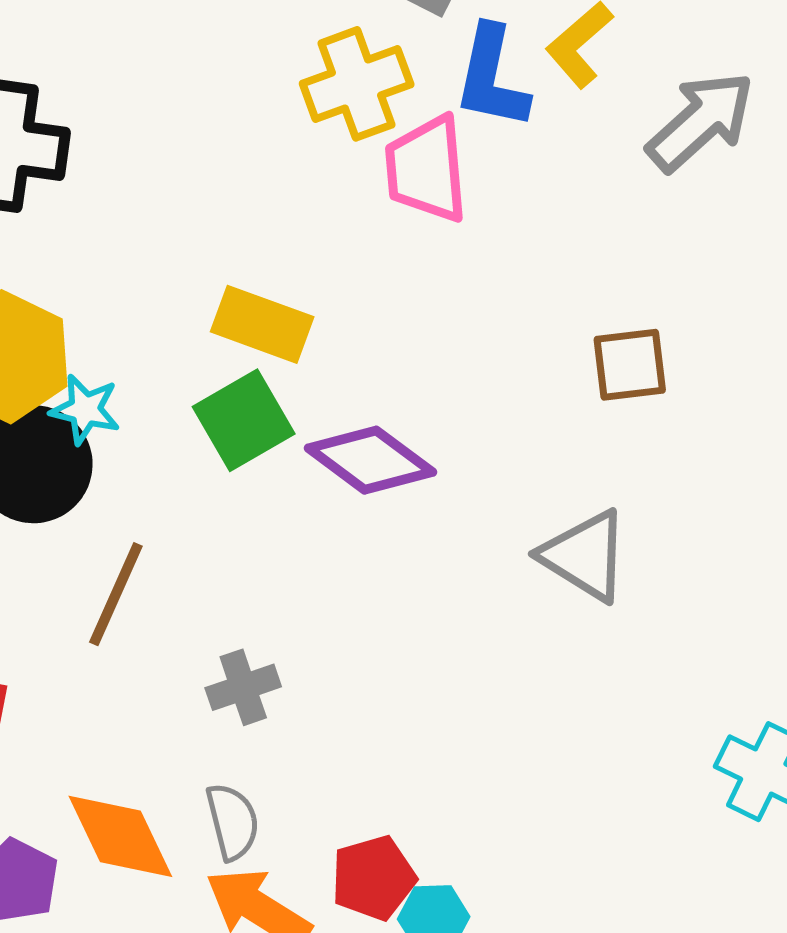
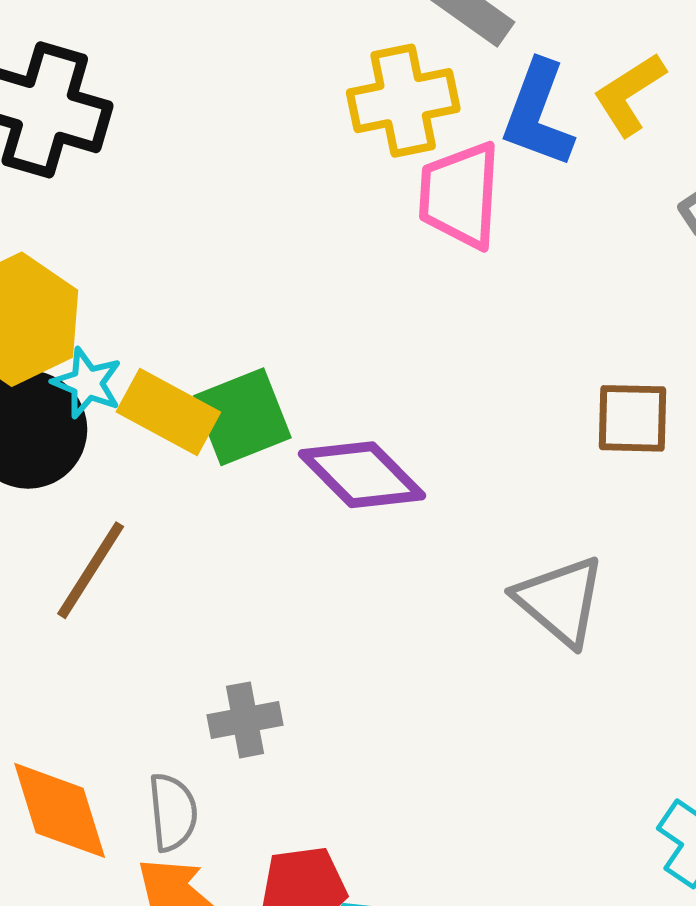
yellow rectangle: (262, 324) -> (168, 412), moved
gray cross: (243, 687) -> (245, 720), moved

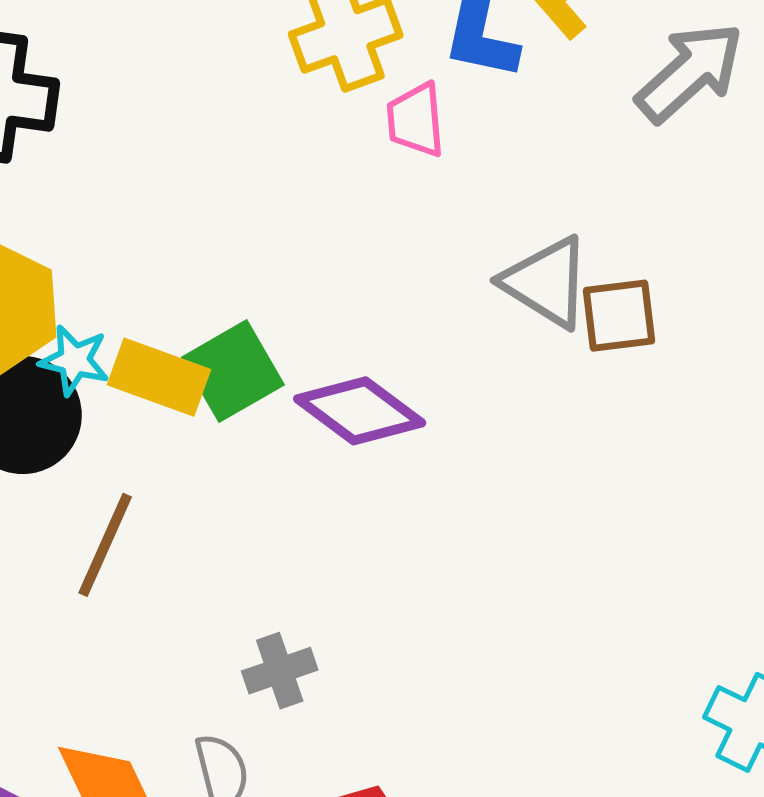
pink trapezoid: (460, 195) -> (416, 120), size x0.7
gray triangle: (560, 601) -> (546, 282), moved

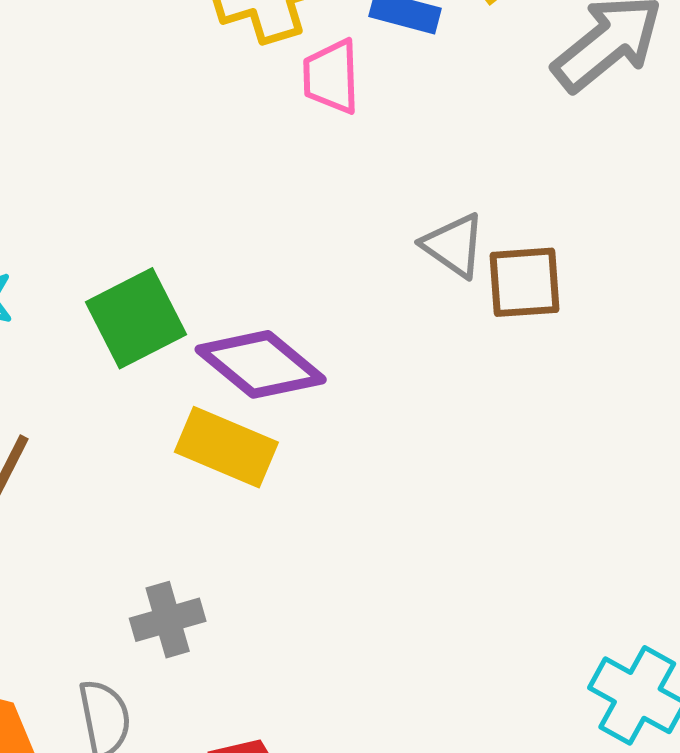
gray triangle: (546, 282) -> (454, 245), size x0.7
yellow rectangle: (159, 377) -> (226, 447), moved

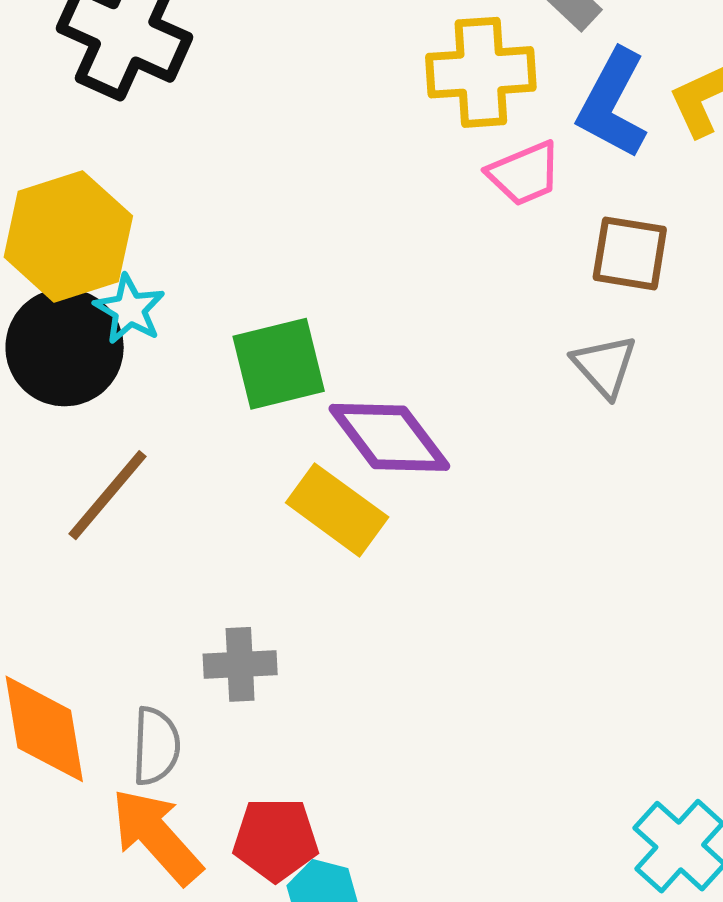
pink trapezoid: (331, 77) -> (524, 174), turned -124
brown square: (524, 282) -> (630, 253), moved

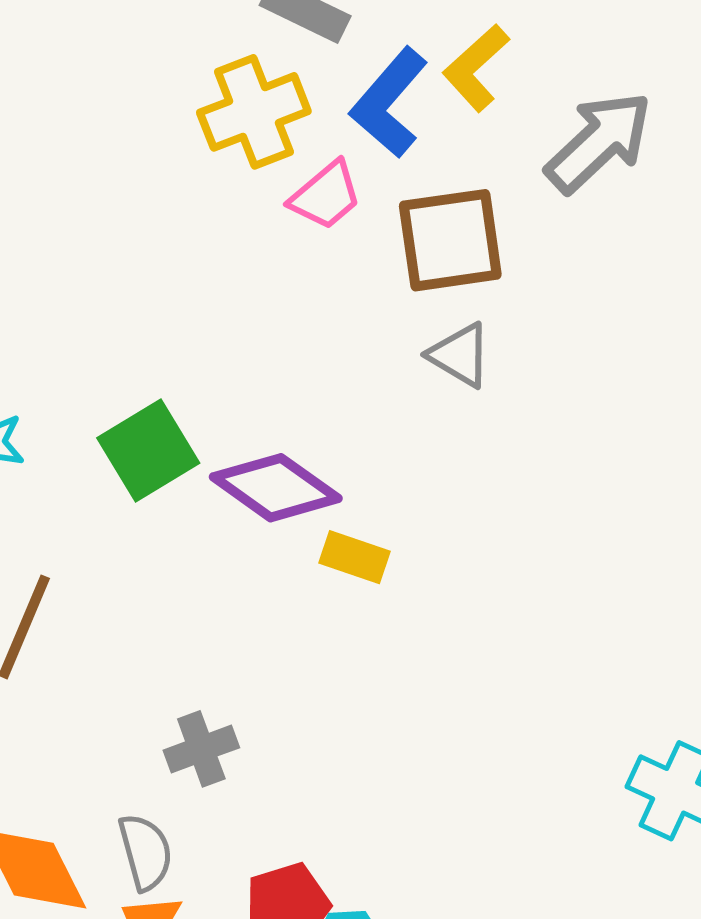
blue L-shape: (613, 104) -> (389, 103), turned 30
brown square: (630, 253) -> (450, 240), size x1.4
yellow rectangle: (337, 510) -> (355, 557), moved, size x0.7

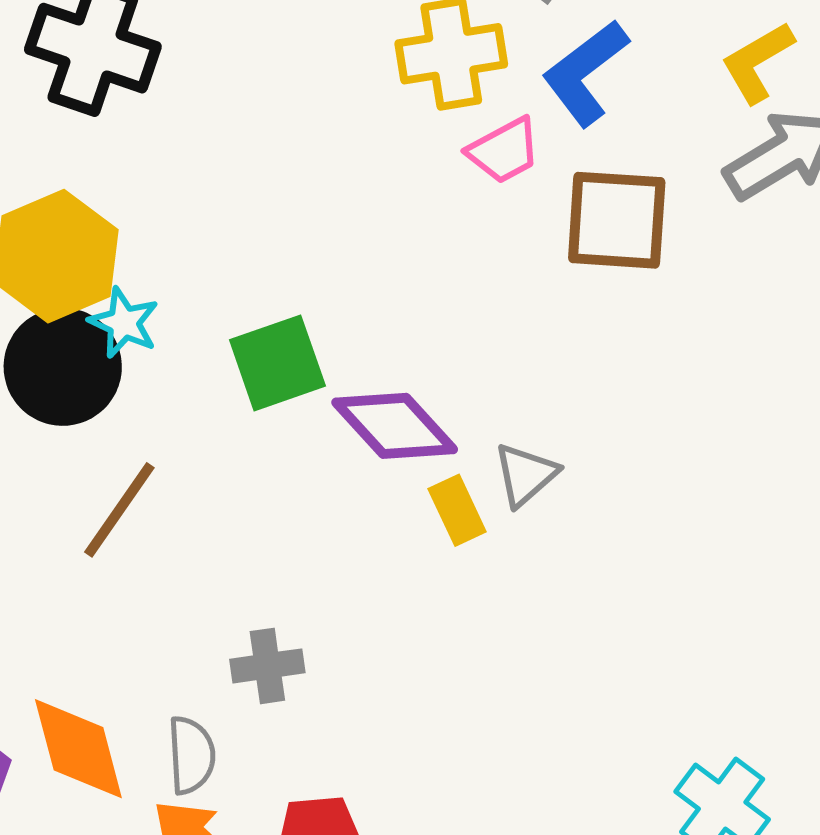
yellow L-shape: (476, 68) -> (757, 62), moved
gray triangle: (460, 355) -> (526, 475), moved, turned 36
yellow rectangle: (355, 557) -> (457, 510), turned 34

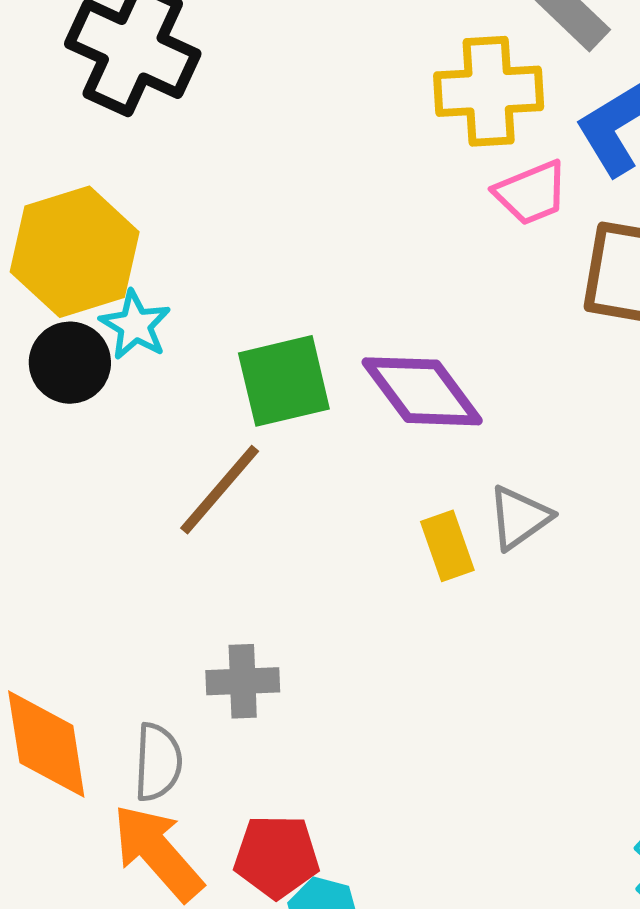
black circle: (63, 367) -> (70, 363), size x0.7
purple diamond: (395, 426) -> (422, 391), moved
brown line: (119, 510) -> (220, 490), moved

